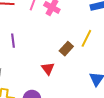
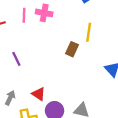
red triangle: (48, 68) -> (39, 94), moved

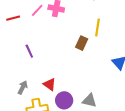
pink line: (24, 15) -> (37, 10), turned 40

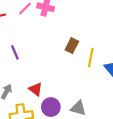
yellow line: (97, 27) -> (91, 58), moved

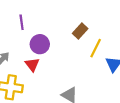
purple circle: (51, 107) -> (40, 44), moved

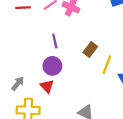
purple line: (22, 22) -> (55, 41), moved

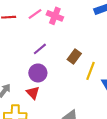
purple line: (55, 41) -> (40, 49), turned 64

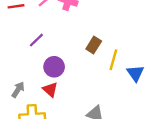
purple line: (40, 49) -> (36, 40), moved

